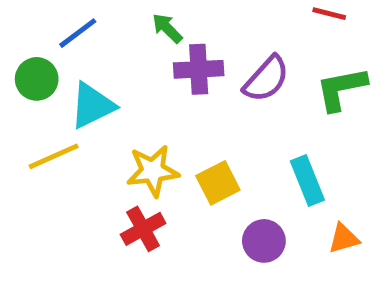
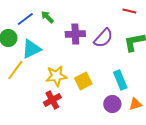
green arrow: (167, 28) -> (47, 17), moved
yellow line: (54, 156) -> (15, 70), turned -30
purple circle: (264, 241) -> (112, 104), moved

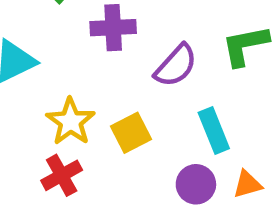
purple semicircle: (103, 38) -> (176, 66), moved
yellow star: (56, 76) -> (71, 122), turned -30

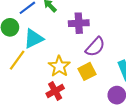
purple semicircle: (176, 66) -> (95, 47), moved

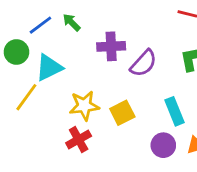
purple semicircle: (95, 47) -> (144, 63), moved
yellow star: (59, 66) -> (84, 106), turned 30

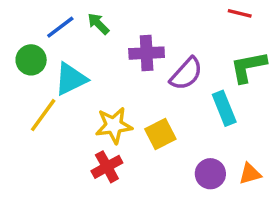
cyan rectangle: (175, 111) -> (224, 108), moved

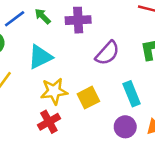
purple cross: (147, 53) -> (78, 20), moved
cyan triangle: (71, 79) -> (40, 57), moved
cyan rectangle: (224, 108) -> (132, 94), moved

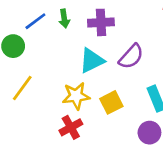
green arrow: (43, 16) -> (64, 19), turned -144
cyan triangle: (40, 57) -> (92, 60), moved

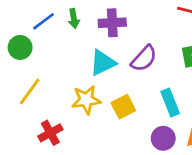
red cross: (71, 127) -> (50, 133), moved

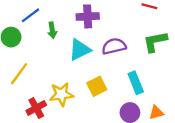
green arrow: (74, 19) -> (52, 30), moved
purple semicircle: (144, 58) -> (114, 46), turned -145
yellow star: (86, 100) -> (61, 94), moved

